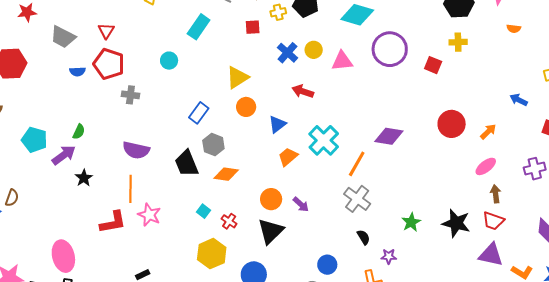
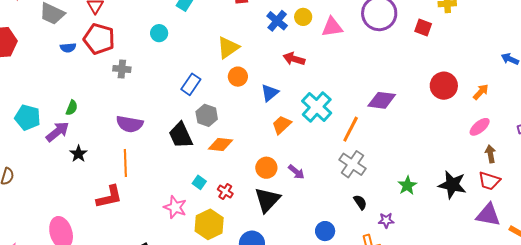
pink star: (149, 215) -> (175, 207), moved

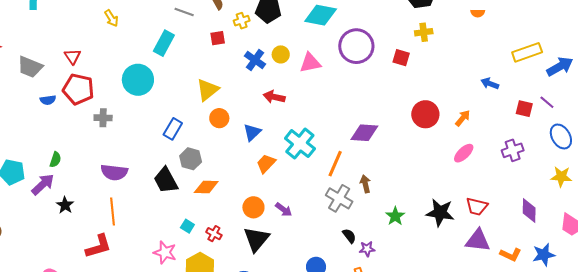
cyan circle: (159, 33) -> (138, 80), size x1.8
brown arrow: (490, 154) -> (365, 184), moved
purple star: (386, 220) -> (367, 249), moved

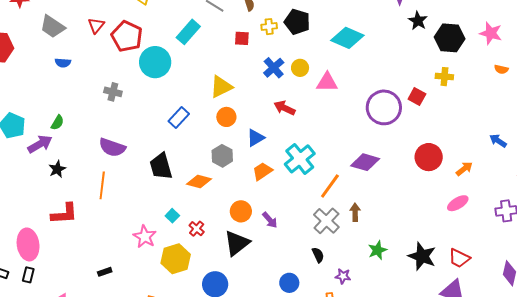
purple circle: (356, 46) -> (384, 107), moved
red pentagon: (78, 89) -> (127, 36), moved
gray hexagon: (191, 159) -> (222, 156), moved
black semicircle: (349, 236) -> (318, 255), moved
red L-shape: (98, 246) -> (64, 214), moved

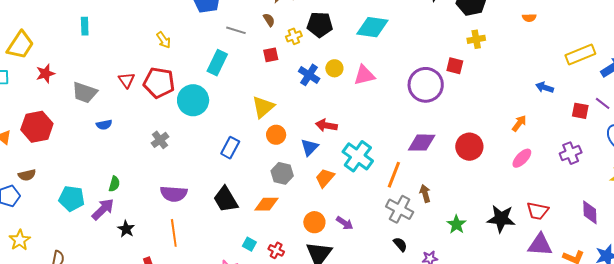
gray cross: (113, 92) -> (160, 140), turned -36
red arrow: (285, 108) -> (326, 125), moved
red circle: (429, 157) -> (469, 147), moved

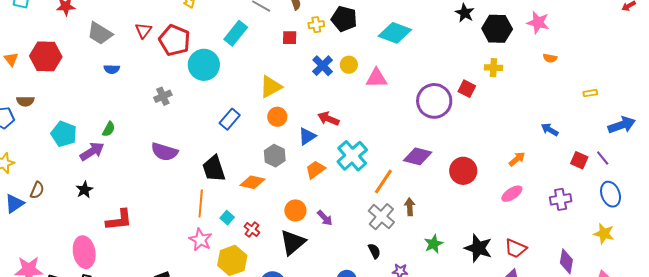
yellow rectangle: (580, 55) -> (590, 93), moved, size x0.5
black star: (126, 229) -> (84, 190), moved
orange line: (174, 233) -> (201, 203), moved

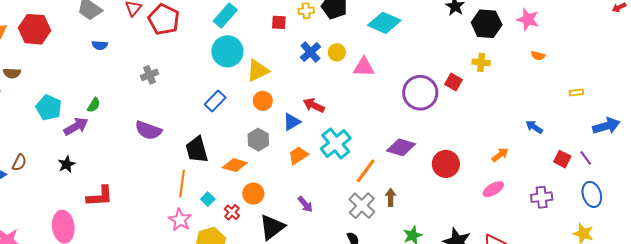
cyan circle: (204, 65) -> (227, 51), moved
orange circle: (295, 210) -> (253, 194), moved

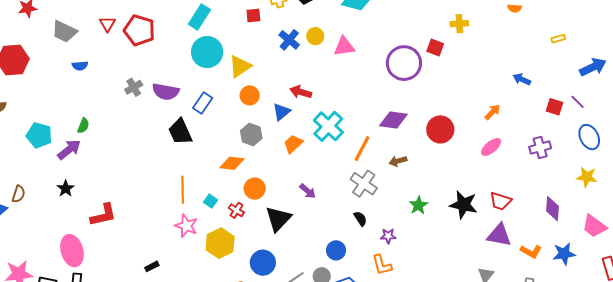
purple semicircle: (148, 130) -> (166, 92), moved
black trapezoid: (197, 150) -> (180, 132), moved
brown arrow: (391, 197) -> (398, 161), moved, turned -96

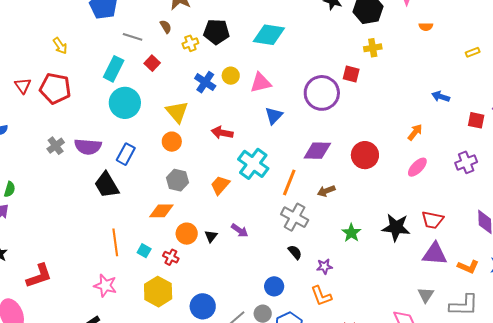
red square: (253, 15) -> (152, 63), moved, turned -35
yellow triangle: (240, 66) -> (177, 112), moved, turned -30
blue triangle: (281, 112) -> (274, 116), moved
black triangle: (278, 219) -> (211, 236), moved, size x0.5
pink star: (186, 226) -> (105, 286), moved

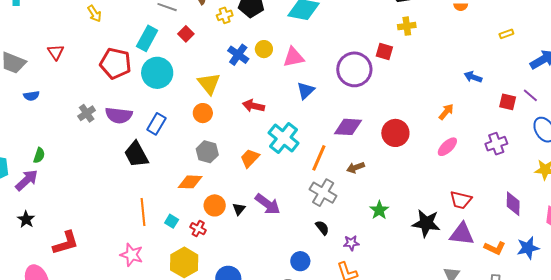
red pentagon: (55, 88) -> (116, 63), moved
black star: (396, 227) -> (426, 223), moved
purple arrow: (240, 230) -> (268, 204), size x1.5

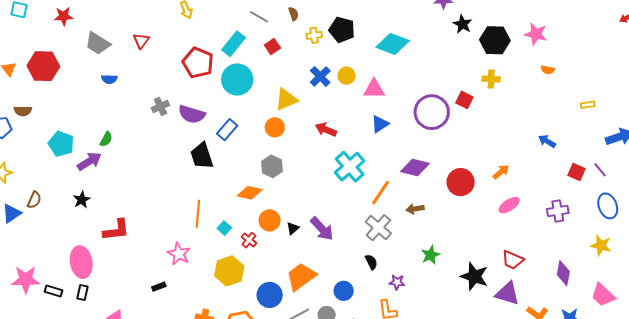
yellow triangle: (209, 84) -> (286, 100), turned 35
orange arrow: (446, 112) -> (501, 172), moved
orange trapezoid: (250, 158) -> (301, 277), moved, size x1.5

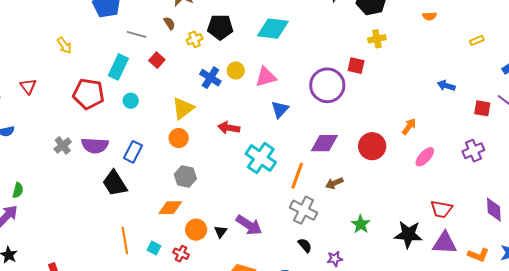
cyan circle: (237, 80) -> (131, 101), size x0.5

